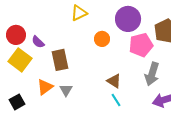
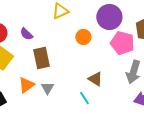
purple semicircle: (38, 42) -> (26, 34), moved
pink pentagon: (141, 45) -> (122, 43), turned 30
cyan line: (116, 100) -> (84, 98), moved

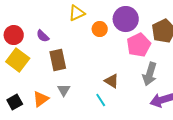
orange circle: (83, 37) -> (100, 29), moved
pink pentagon: (122, 43) -> (139, 45), turned 30
orange triangle: (26, 85) -> (41, 99), moved

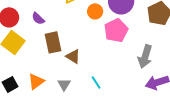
pink pentagon: (139, 45) -> (116, 30), moved
brown triangle: (112, 81) -> (73, 56), moved
gray triangle: (64, 90) -> (64, 84), moved

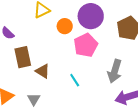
cyan line: (96, 82) -> (75, 80), moved

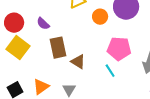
pink pentagon: (86, 45) -> (119, 49), moved, turned 30

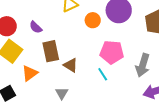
orange triangle: (41, 87) -> (30, 73), moved

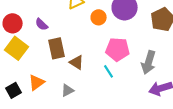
orange triangle: (30, 73) -> (37, 82), moved
gray triangle: (62, 93) -> (68, 90), turned 32

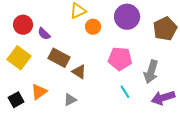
orange circle: (99, 17) -> (93, 27), moved
red circle: (13, 23) -> (23, 25), moved
brown rectangle: (57, 48) -> (59, 58), turned -50
cyan line: (109, 71) -> (125, 92), moved

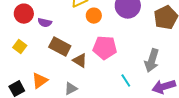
purple semicircle: (44, 34) -> (45, 23), turned -32
yellow square: (19, 58) -> (20, 47), size x0.6
pink pentagon: (120, 59) -> (105, 48), moved

